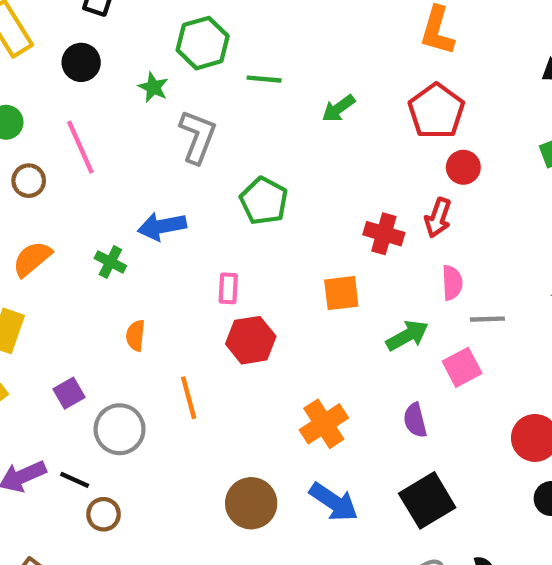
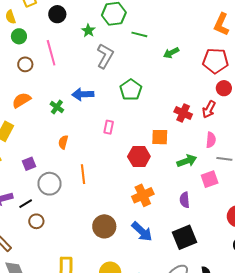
red pentagon: (436, 111) -> (215, 61), turned 30
red hexagon: (251, 340) -> (139, 156), moved
black line: (75, 480) -> (26, 204), turned -64

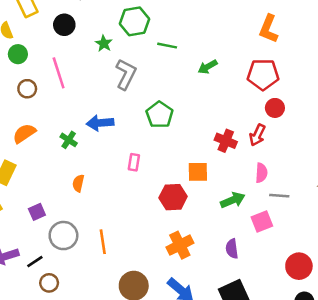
orange line: (83, 174) -> (103, 242), moved

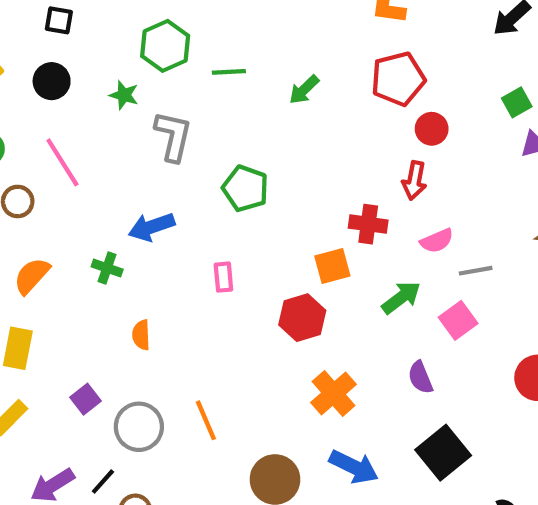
red cross: (226, 141) -> (368, 224), moved
pink semicircle: (261, 173) -> (437, 241), turned 78

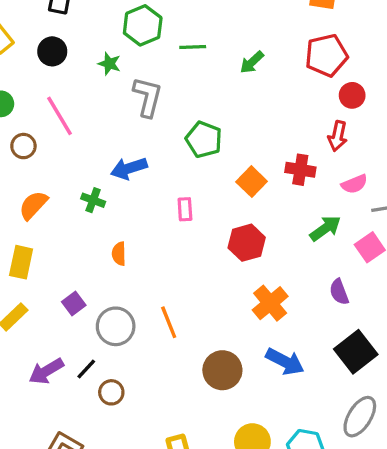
orange square: (332, 266) -> (252, 182), moved, turned -32

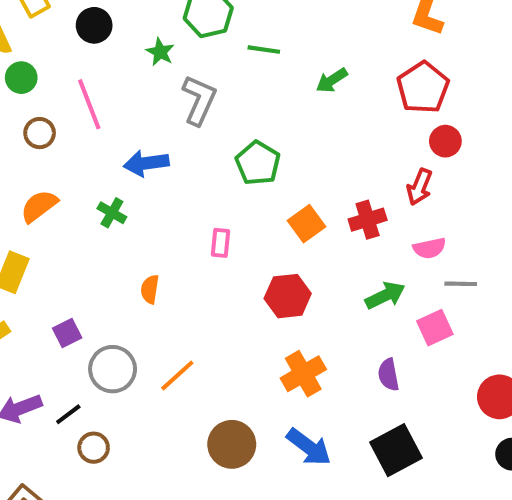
red pentagon: (326, 55) -> (423, 88), turned -30
blue arrow: (129, 168) -> (146, 163), moved
red cross: (300, 170) -> (368, 220), turned -36
orange semicircle: (119, 254) -> (150, 289), moved
orange line: (169, 322) -> (177, 375), turned 60

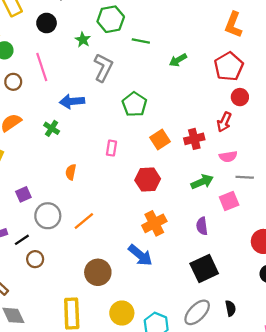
brown circle: (232, 444) -> (98, 272), moved
blue arrow: (309, 447) -> (140, 255), moved

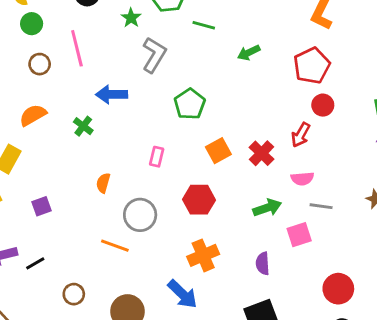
red cross: (194, 139) -> (261, 153), turned -36
gray circle: (48, 216) -> (140, 215), moved
orange line: (84, 221) -> (115, 246), turned 55
brown circle: (35, 259) -> (74, 294), moved

